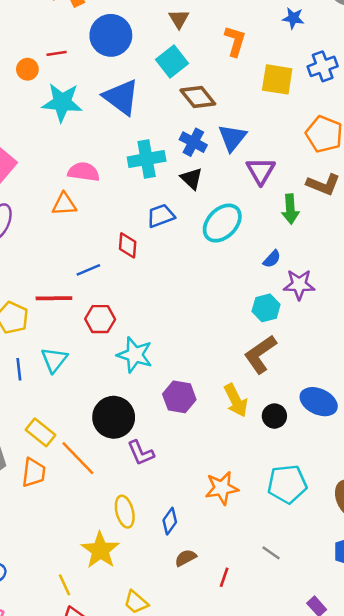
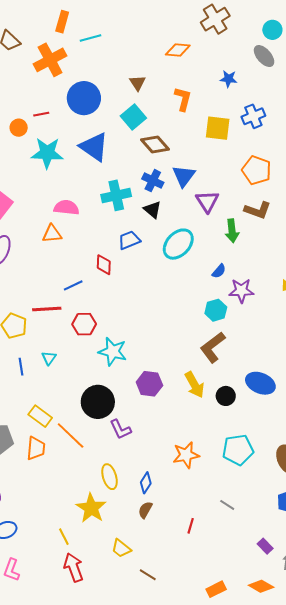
cyan triangle: (54, 360) -> (49, 358), size x0.7
brown semicircle: (186, 558) -> (145, 510), moved, turned -30

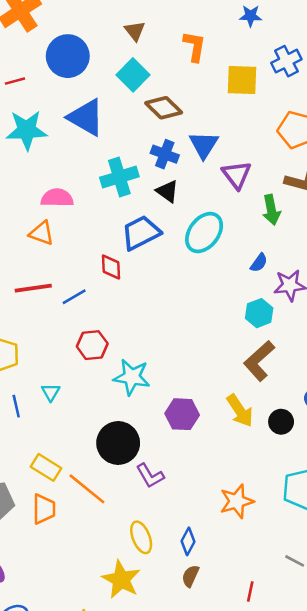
orange triangle: (52, 234) -> (42, 233), turned 30
blue trapezoid: (129, 240) -> (141, 233), size x1.4
red line: (47, 309) -> (33, 288), moved

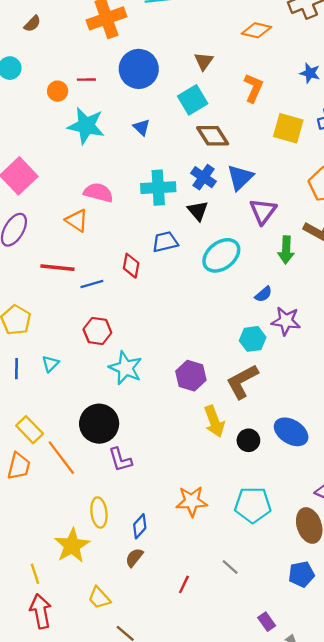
blue triangle: (86, 117) -> (142, 127), size x0.5
blue trapezoid: (141, 233) -> (165, 242), size x0.7
purple hexagon: (182, 414) -> (191, 376), moved

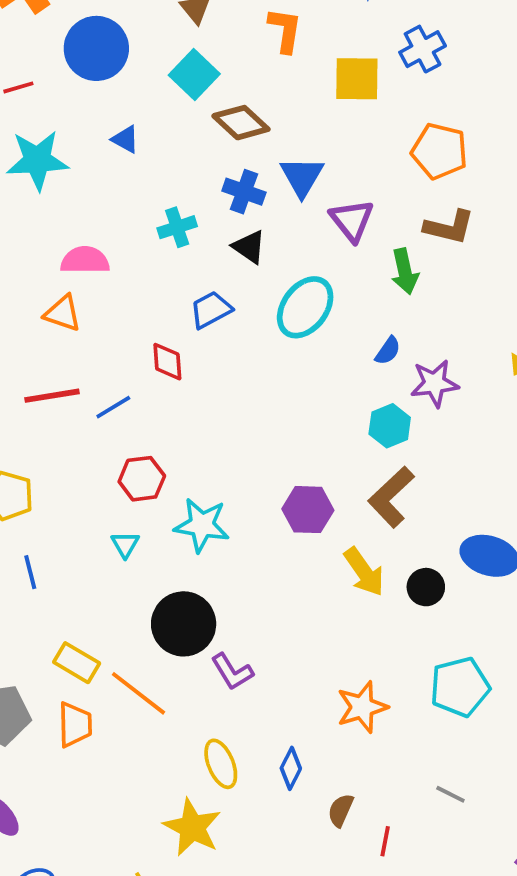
cyan cross: (158, 188) -> (177, 227), size x0.7
cyan triangle: (50, 364) -> (125, 545), moved
brown semicircle: (134, 558) -> (341, 810), moved

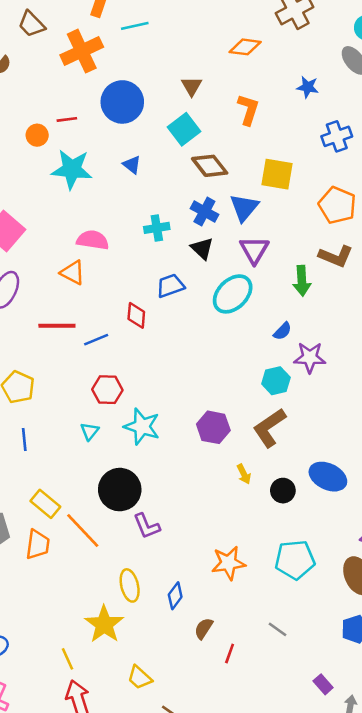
yellow square: (357, 79) -> (277, 174), moved
purple triangle: (352, 220) -> (254, 250), moved
yellow arrow: (364, 572) -> (244, 474), size x0.6

